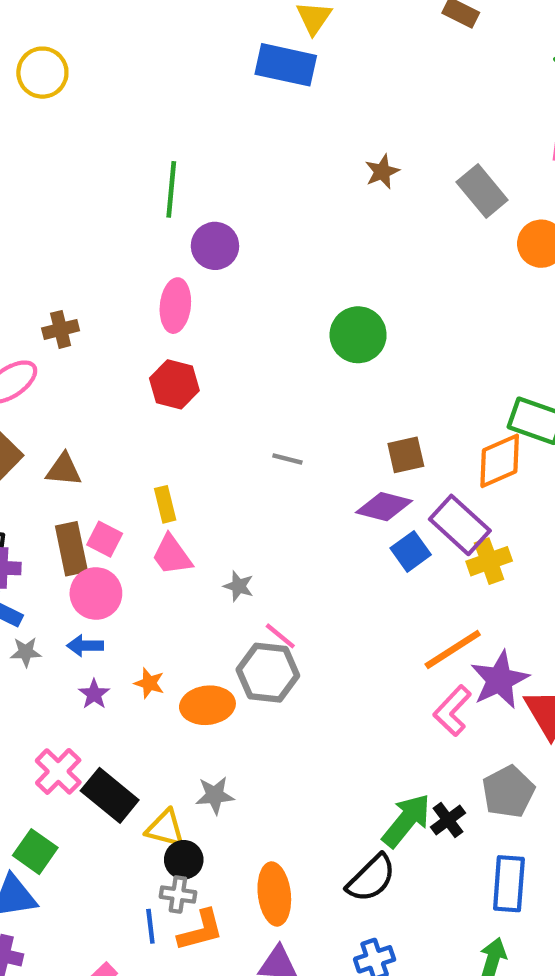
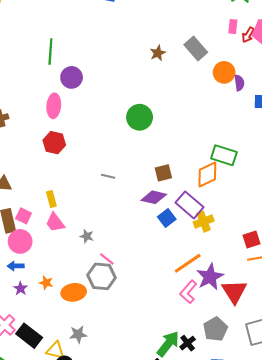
brown star: (382, 172) -> (158, 53), moved

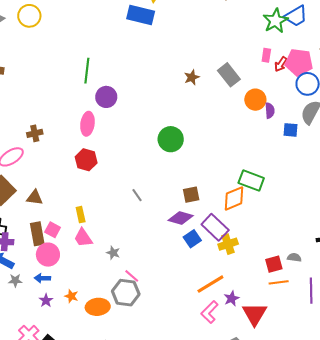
gray line: (108, 176) -> (137, 195), turned 40
purple star: (210, 277) -> (232, 298), size x0.6

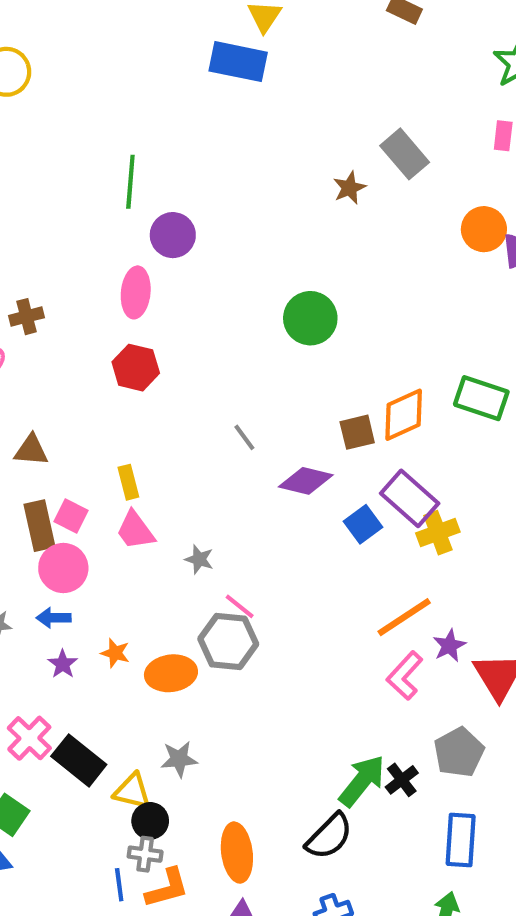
gray rectangle: (229, 75) -> (405, 154), moved
orange diamond: (234, 198) -> (404, 415), moved
purple diamond: (181, 218) -> (306, 481), moved

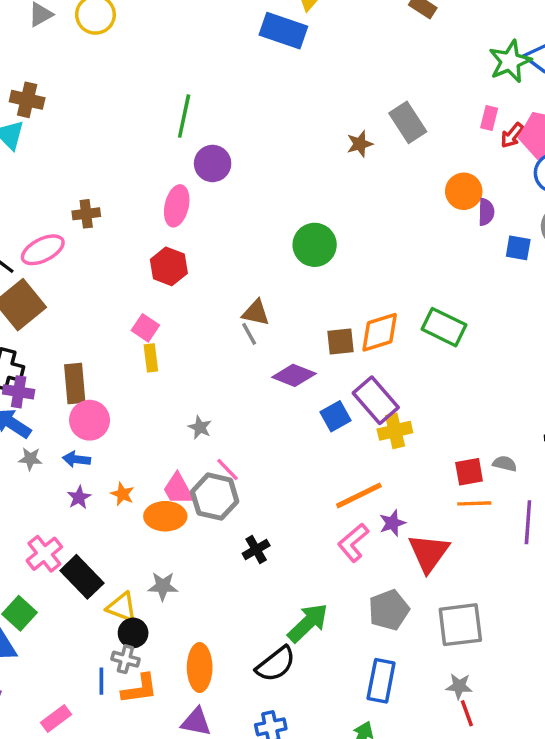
brown triangle: (31, 450) -> (256, 313), moved
pink square: (71, 516) -> (145, 328), moved
pink trapezoid: (135, 530) -> (178, 489), moved
black cross: (402, 780) -> (256, 549), moved

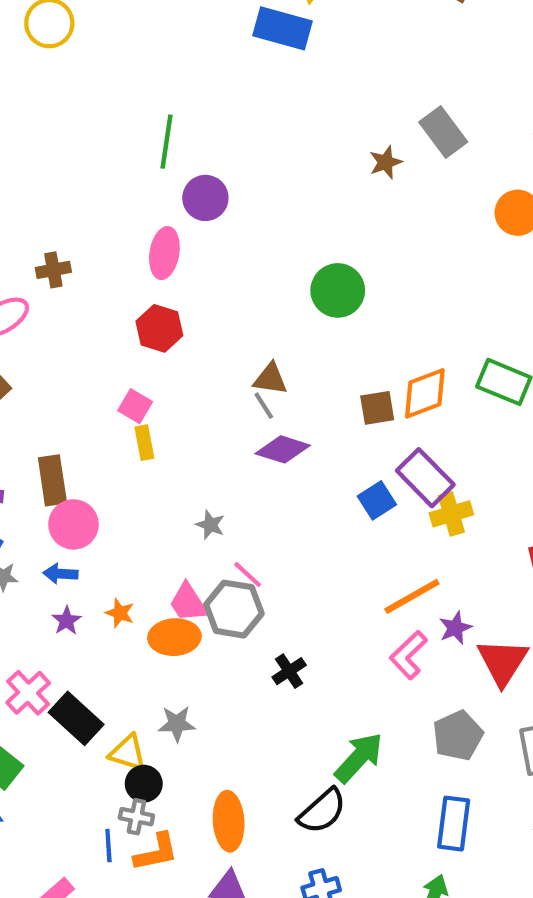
purple diamond: (294, 375) -> (283, 449), moved

